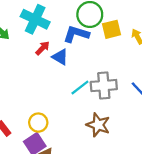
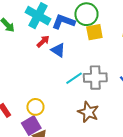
yellow square: (112, 29) -> (94, 32), moved
blue L-shape: (76, 34) -> (63, 22), moved

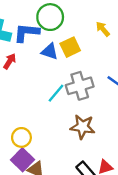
yellow square: (94, 32) -> (70, 47), moved
blue triangle: (58, 50) -> (50, 51), moved

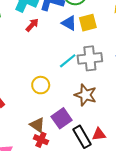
yellow circle: (21, 137) -> (41, 85), moved
purple square: (23, 160) -> (62, 118), moved

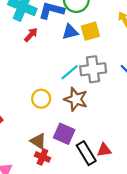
blue triangle: (69, 23) -> (70, 32), turned -42
brown star: (85, 95) -> (76, 99), moved
purple square: (62, 118) -> (64, 134), turned -30

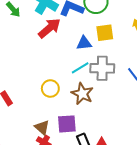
blue triangle: (70, 32) -> (84, 43), moved
red arrow: (31, 35) -> (49, 28), size x1.6
purple square: (64, 134) -> (67, 124), turned -36

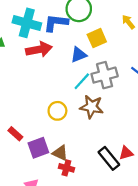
red arrow: (49, 28) -> (39, 49), turned 45
purple square: (67, 124) -> (38, 148), moved

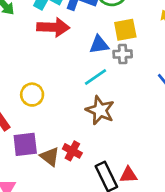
gray cross: (105, 75) -> (123, 54), moved, size x0.6
yellow circle: (57, 111) -> (32, 95), moved
red cross: (66, 168) -> (72, 151), moved

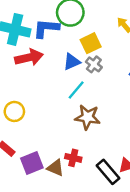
gray cross: (123, 54) -> (94, 64), turned -35
yellow circle: (32, 95) -> (14, 111), moved

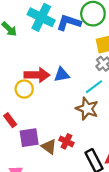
red arrow: (29, 57) -> (37, 75), moved
blue triangle: (72, 62) -> (62, 75), moved
cyan line: (76, 90) -> (94, 87), moved

